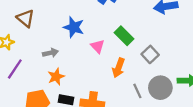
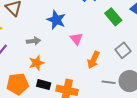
green rectangle: (124, 36) -> (113, 17), moved
gray line: (137, 91) -> (109, 82), turned -64

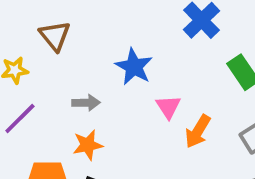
orange arrow: (93, 60) -> (198, 131), moved

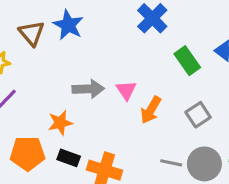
blue star: (134, 67) -> (68, 25), moved
gray arrow: (86, 103) -> (88, 89), moved, size x1.4

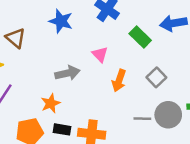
blue star: (68, 25) -> (61, 21), moved
pink triangle: (126, 90) -> (100, 54), moved

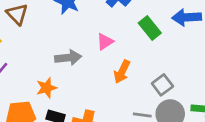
pink triangle: (100, 54) -> (105, 42), turned 35
gray square: (156, 77) -> (162, 85), moved

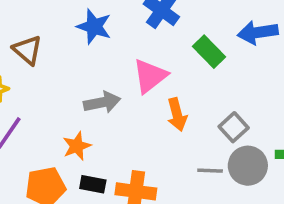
pink triangle: (105, 42) -> (150, 76), size x1.5
orange arrow: (122, 72) -> (177, 115), turned -35

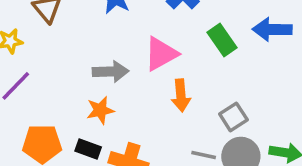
orange star: (77, 146) -> (100, 110), moved

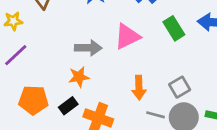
orange arrow: (181, 95) -> (139, 88), moved
black rectangle: (88, 149) -> (68, 106), turned -60

